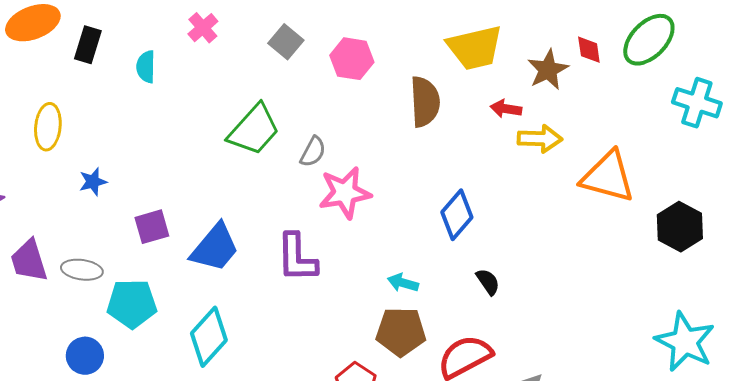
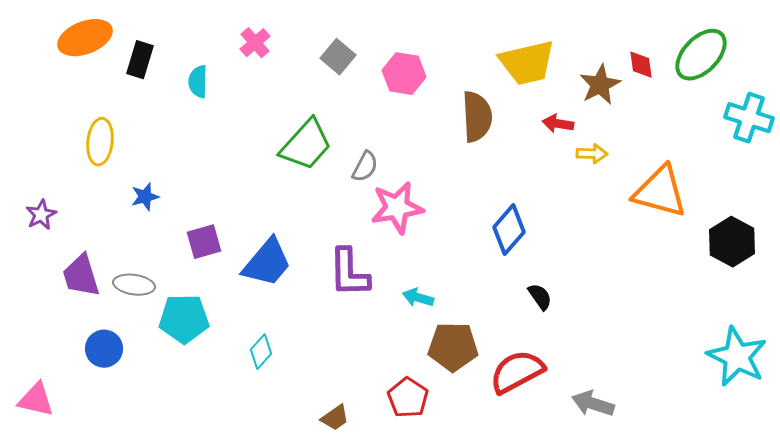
yellow arrow: (540, 139) -> (592, 154), size x0.7
cyan arrow: (403, 283) -> (418, 298), moved
cyan diamond: (209, 337) -> (261, 352), size x0.6
blue circle: (85, 356) -> (104, 349), moved

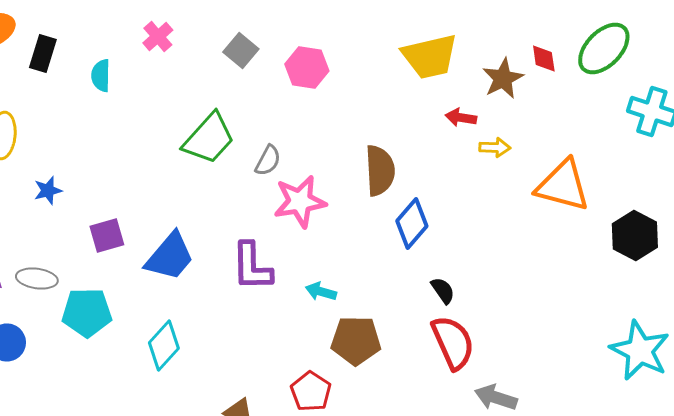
brown semicircle: (477, 117) -> (380, 170), moved
cyan diamond: (261, 352) -> (164, 346), size x1.4
red semicircle: (517, 372) -> (453, 342), moved, turned 94

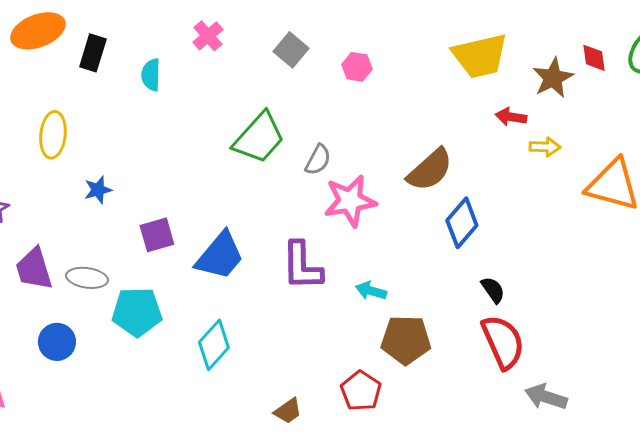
pink hexagon: (307, 68) -> (357, 67), size x0.7
brown semicircle: (380, 170) -> (430, 170), turned 51

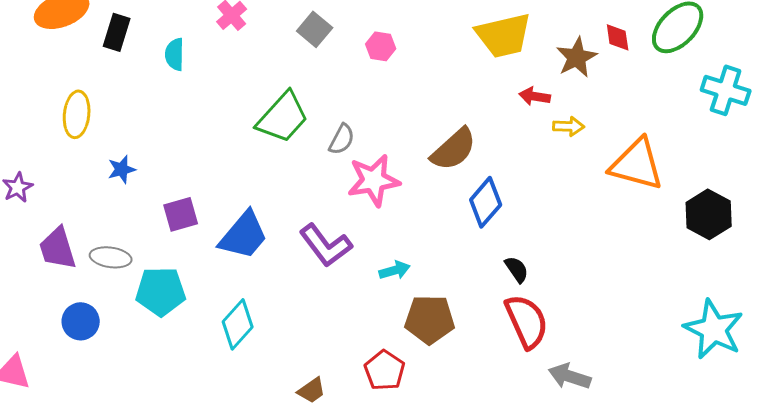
purple L-shape: (302, 266) -> (326, 245), turned -36
cyan arrow: (371, 291) -> (395, 270), turned 148

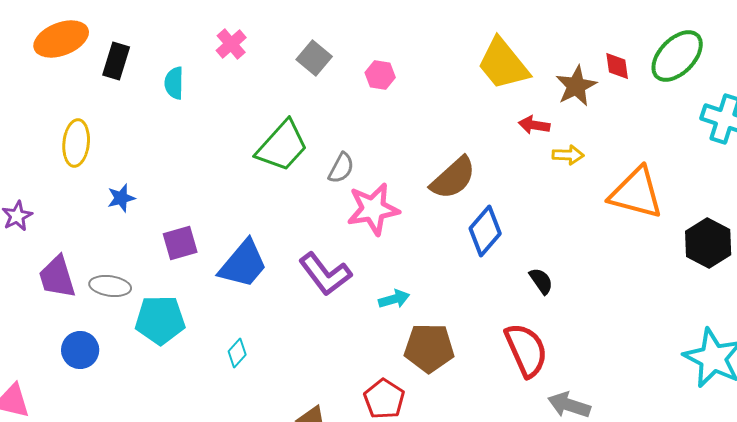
yellow trapezoid: (504, 35) -> (503, 64), turned 64
black semicircle: (517, 269) -> (541, 281), moved
cyan diamond: (238, 324) -> (237, 353), size x0.6

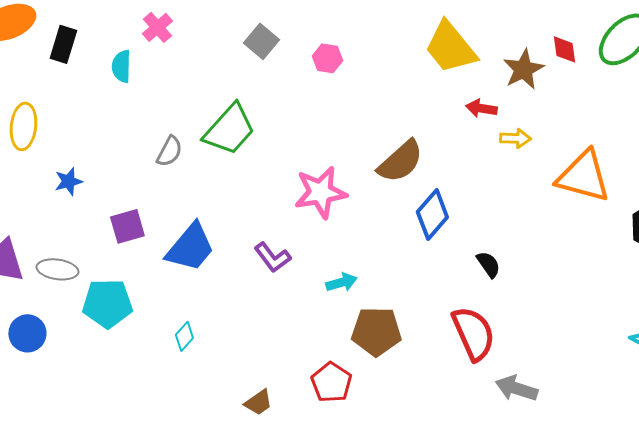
pink cross: (231, 44) -> (157, 27), moved
gray semicircle: (341, 168) -> (169, 151), moved
purple L-shape: (325, 274) -> (272, 257), size x0.7

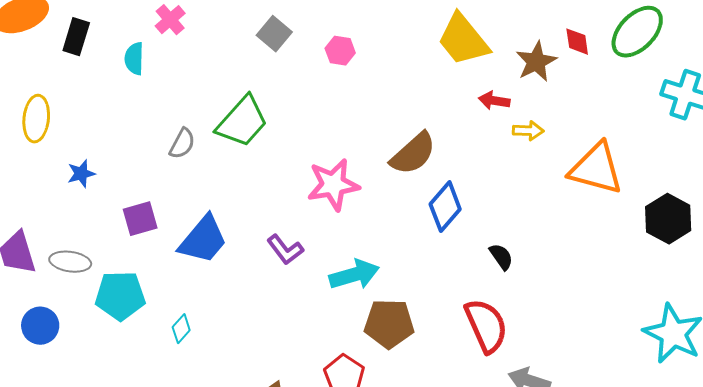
cyan arrow: (341, 282) -> (354, 275), size x1.6
cyan diamond: (184, 336) -> (181, 329), moved

